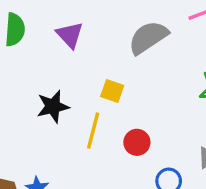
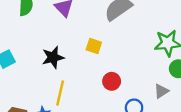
yellow line: (93, 131) -> (60, 93), moved

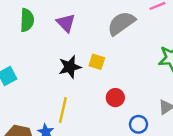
black star: (53, 57) -> (70, 67), moved

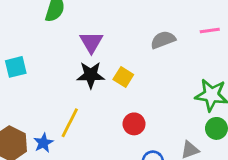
purple triangle: (66, 23) -> (91, 42), moved
gray semicircle: (121, 23) -> (163, 40), size x0.7

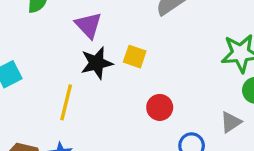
yellow line: (70, 123) -> (66, 102), moved

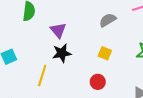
yellow square: (135, 57) -> (105, 53), moved

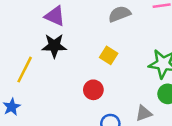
purple triangle: (58, 30) -> (55, 16), turned -36

